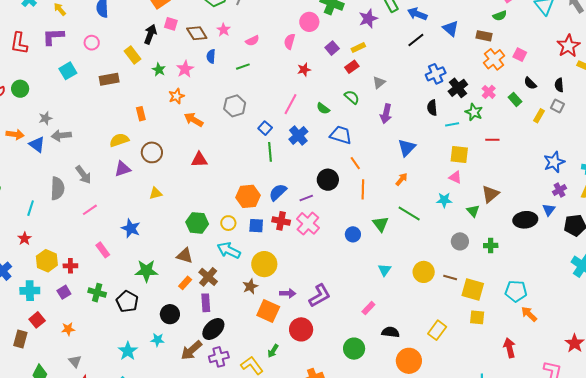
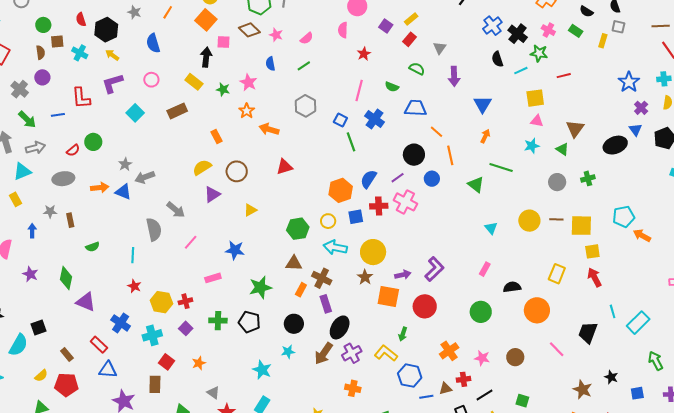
brown diamond: (197, 33) -> (249, 30), moved
blue circle: (353, 234) -> (432, 179), moved
pink rectangle: (103, 250) -> (213, 278), turned -56
red arrow: (509, 348) -> (594, 277), moved

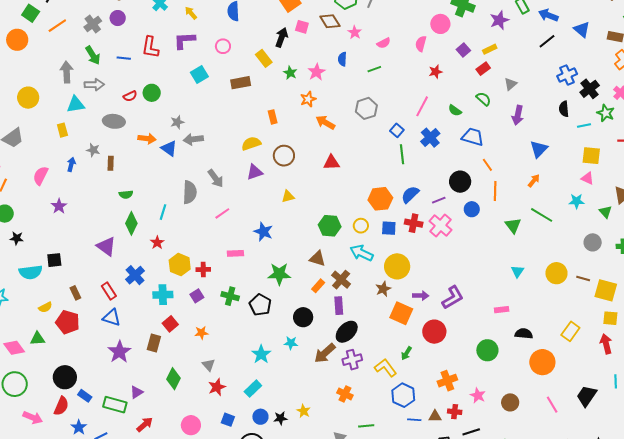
pink rectangle: (485, 269) -> (502, 310), turned 40
green diamond: (66, 278) -> (131, 223), moved
cyan semicircle: (18, 345) -> (31, 272), turned 40

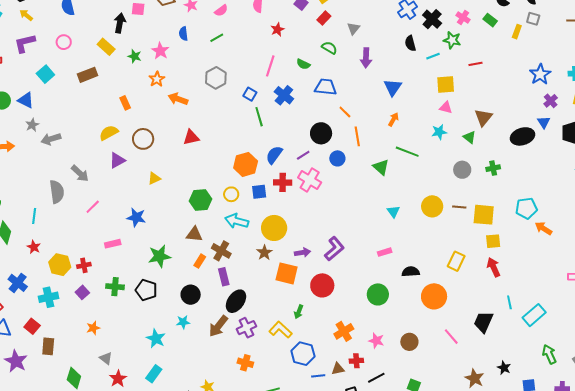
blue triangle: (169, 148) -> (26, 100), moved
red square: (170, 324) -> (32, 326), moved

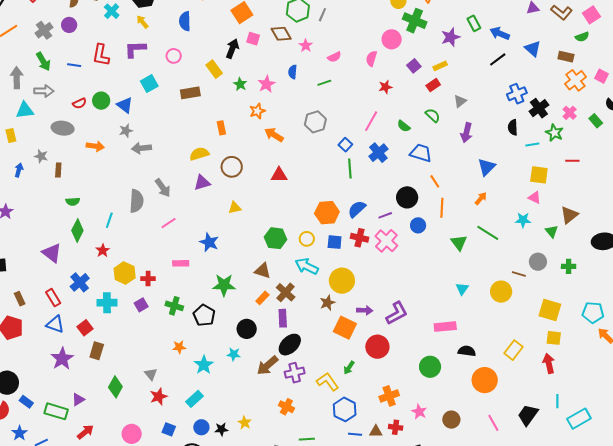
brown line: (459, 207) -> (519, 274), moved
pink rectangle: (385, 252) -> (445, 327), size x1.5
orange star: (93, 328) -> (179, 347), moved

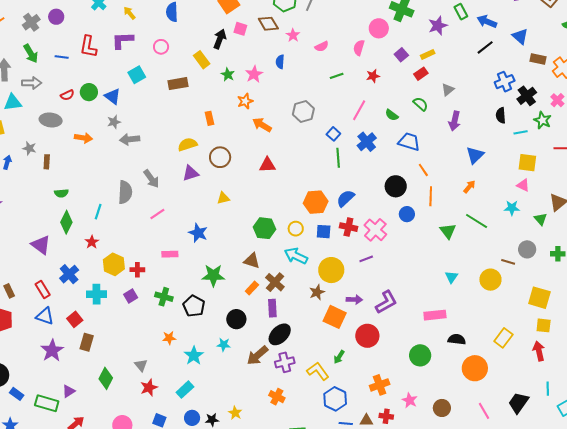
brown rectangle: (566, 57) -> (538, 59), moved
green line: (324, 83) -> (337, 76), moved
purple line: (385, 215) -> (366, 259), moved

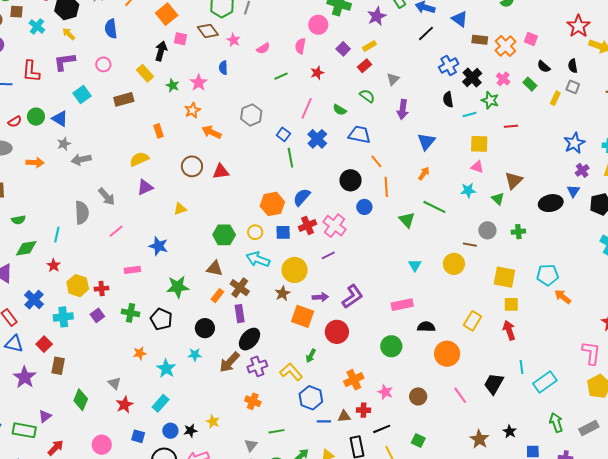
brown circle: (220, 157) -> (192, 166), moved
green diamond: (66, 222) -> (26, 248), turned 60
red cross: (348, 227) -> (307, 225), turned -30

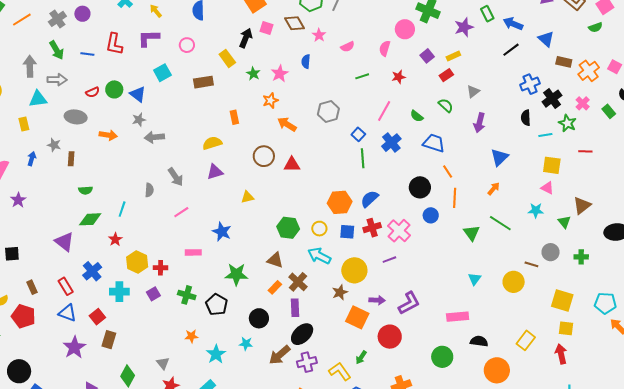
gray semicircle: (82, 213) -> (149, 190), size x0.6

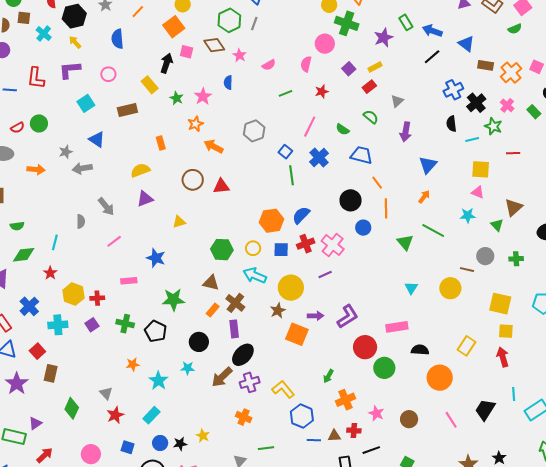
blue triangle: (138, 94) -> (97, 139), moved
red circle: (390, 337) -> (365, 347), moved
green arrow: (361, 357) -> (328, 376), moved

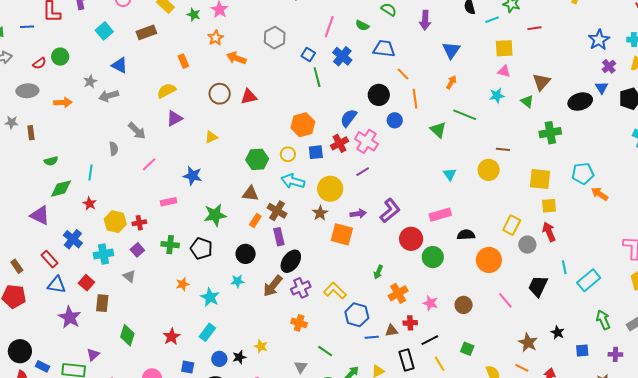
blue semicircle: (301, 215) -> (349, 118), moved
gray circle: (485, 256) -> (527, 245), moved
green cross: (516, 259) -> (550, 133), size x1.5
gray triangle: (106, 393) -> (129, 276), moved
green line: (266, 448) -> (325, 351), turned 49

